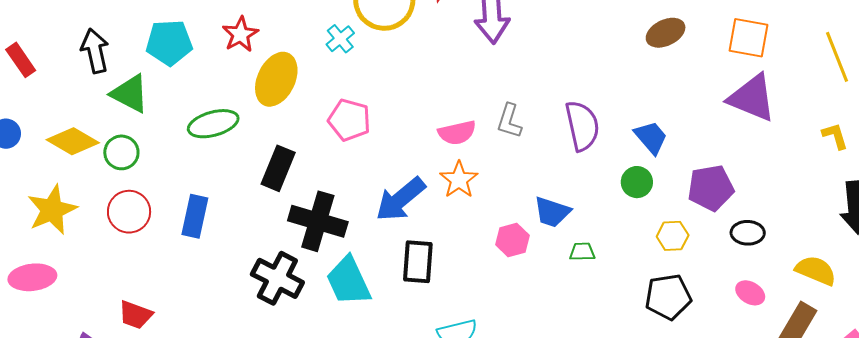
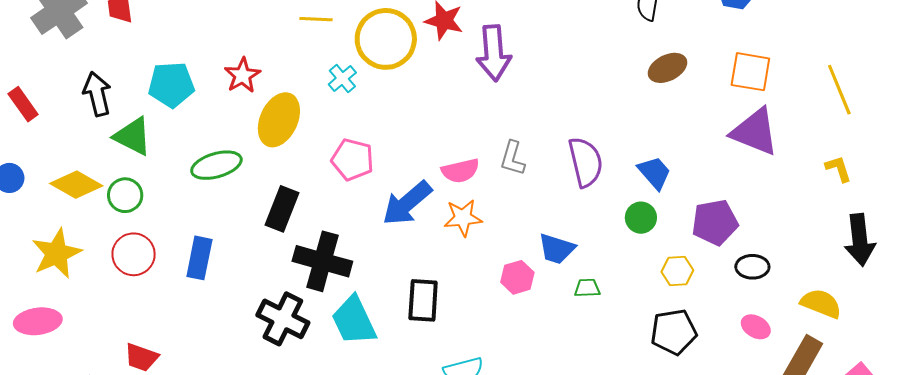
orange star: (459, 180) -> (463, 218), turned 30
blue arrow: (400, 199) -> (407, 203), moved

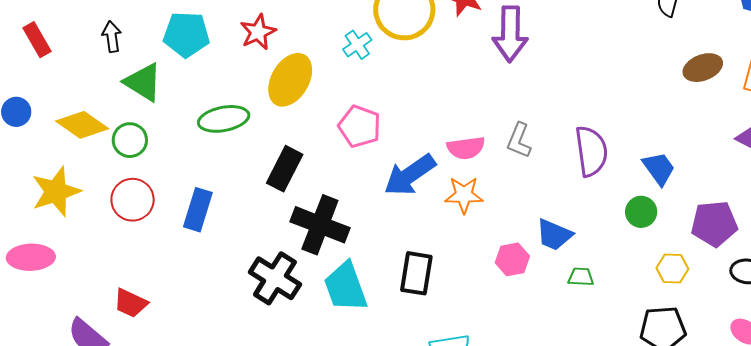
brown ellipse: (667, 68) -> (703, 68), moved
black arrow: (97, 94) -> (112, 37), size x0.7

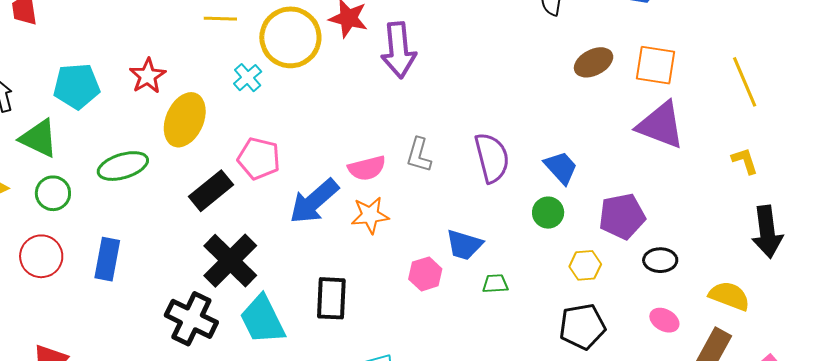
green circle: (130, 140) -> (53, 193), moved
black rectangle: (285, 169) -> (211, 191), moved, turned 30
black cross: (320, 225) -> (230, 261), turned 30

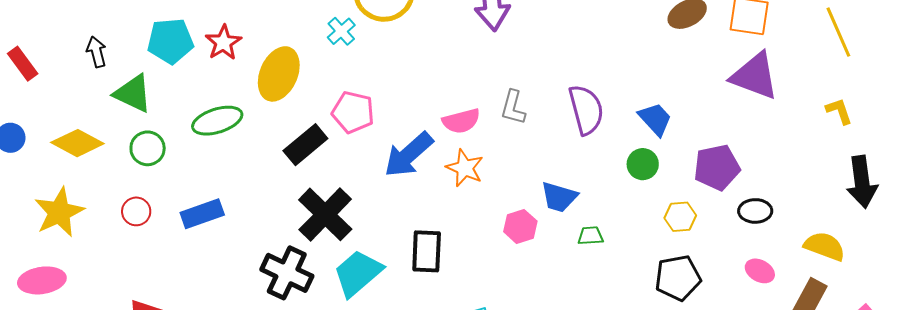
red star: (148, 76) -> (223, 43), moved
orange star: (370, 215) -> (465, 168), turned 30
red circle: (41, 256) -> (136, 211), size x0.7
blue rectangle: (107, 259) -> (202, 214), turned 60
cyan trapezoid: (262, 320) -> (358, 273), turned 76

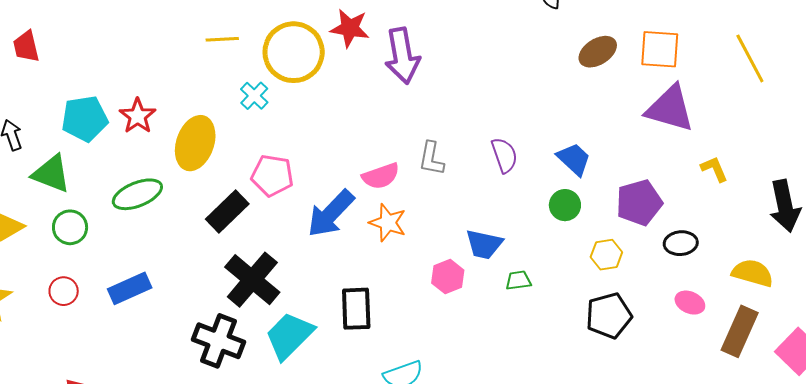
purple semicircle: (586, 110) -> (504, 155), size x0.7
yellow L-shape: (839, 111) -> (714, 169), moved

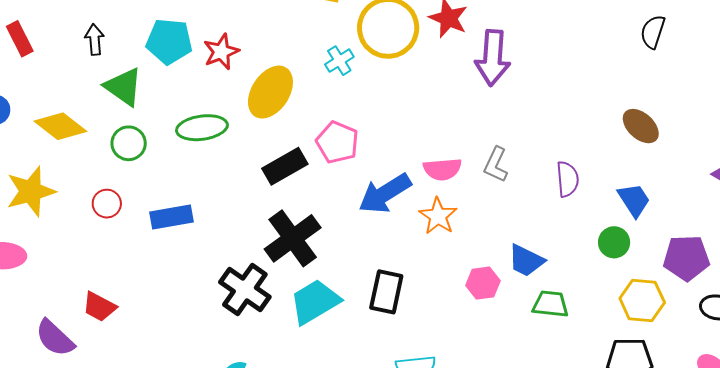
brown ellipse: (598, 52) -> (641, 126), moved, turned 60
yellow hexagon: (606, 255) -> (642, 300), size x1.4
green trapezoid: (518, 280) -> (550, 304), size x1.4

